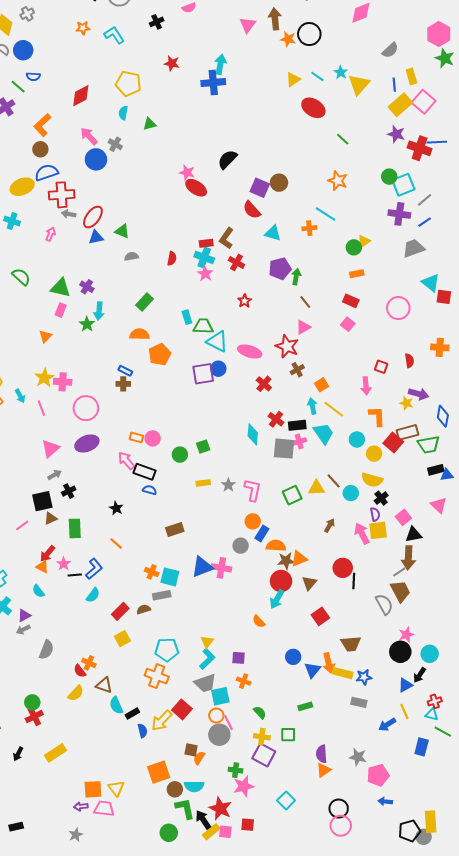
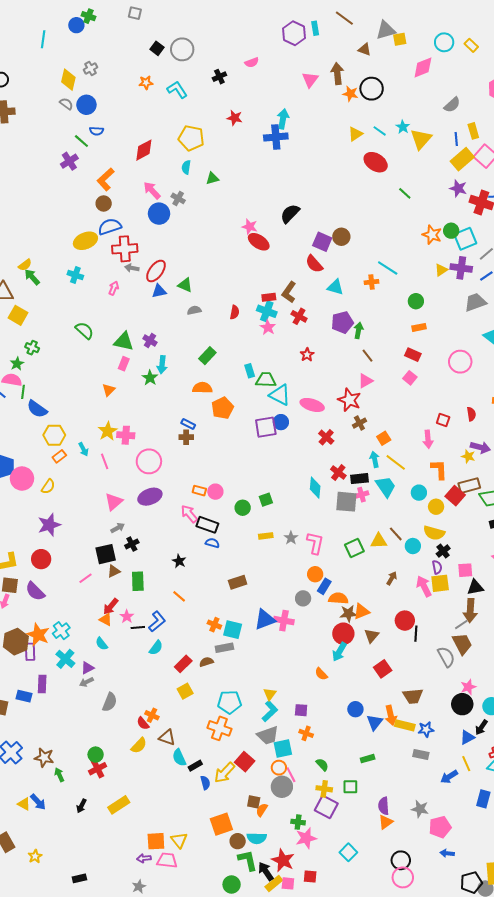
orange star: (338, 181) -> (432, 235), moved
yellow triangle: (364, 241) -> (441, 270), moved
pink square: (403, 517) -> (465, 570), turned 35

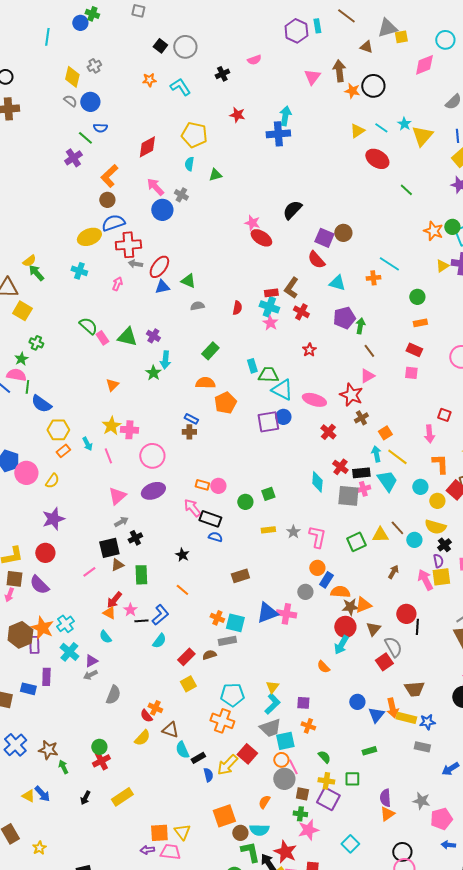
pink rectangle: (124, 364) -> (102, 338), moved, turned -56
pink square: (410, 378) -> (411, 373), turned -32
gray semicircle: (446, 657) -> (393, 647), moved
brown square: (254, 802) -> (302, 794), moved

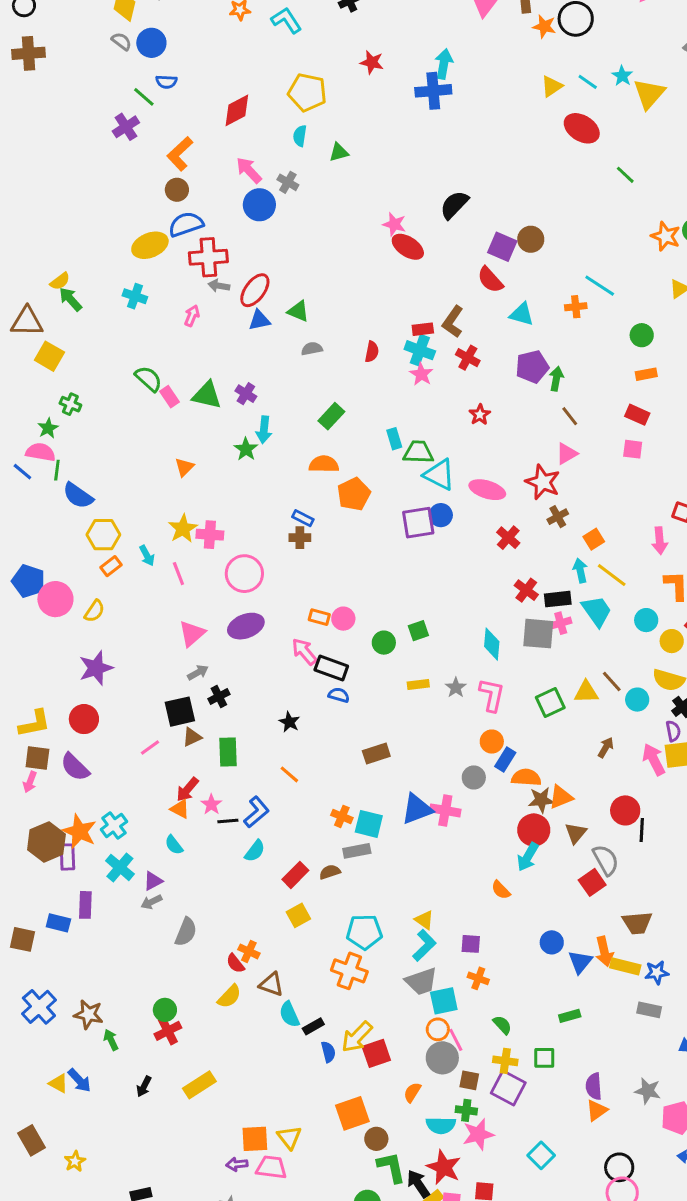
cyan diamond: (317, 482) -> (492, 644), moved
yellow triangle: (272, 687) -> (424, 920), turned -32
red square: (247, 754) -> (376, 1053), moved, turned 30
cyan semicircle: (259, 830) -> (441, 1125), moved

